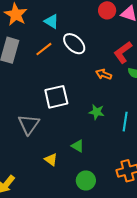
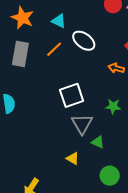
gray triangle: (29, 124) -> (82, 124), moved

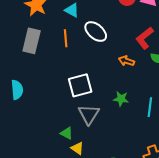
orange line: (54, 49) -> (66, 38), turned -54
green triangle: (98, 142) -> (67, 133), moved

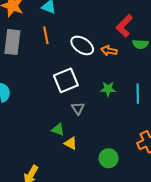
white ellipse: (96, 32) -> (82, 45), moved
gray triangle: (89, 114) -> (78, 108), size x0.6

